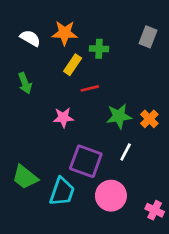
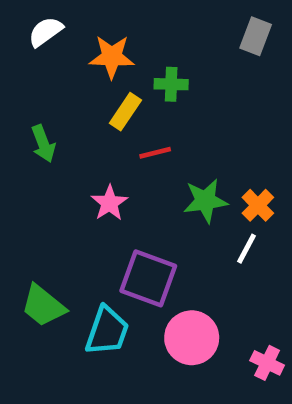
gray rectangle: (148, 37) -> (256, 36), moved
white semicircle: (30, 38) -> (45, 32), moved, turned -66
pink star: (63, 118) -> (109, 203), turned -30
white line: (126, 152) -> (247, 249), moved

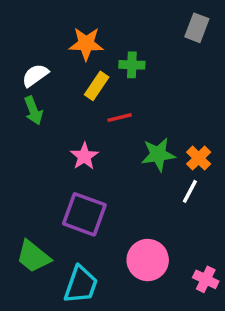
white semicircle: (45, 32) -> (35, 75), moved
purple square: (148, 278) -> (84, 214), moved
green trapezoid: (43, 306) -> (33, 257), moved
cyan trapezoid: (107, 331) -> (81, 285), moved

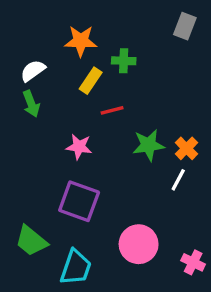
pink star: (84, 156) -> (79, 147), turned -30

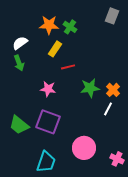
green cross: (124, 61) -> (70, 27), moved, turned 32
green trapezoid: (31, 241) -> (19, 125), moved

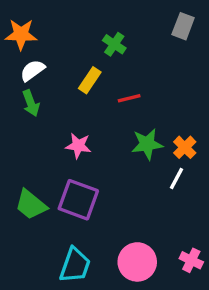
orange star: (49, 25) -> (21, 34), moved
red line: (68, 67) -> (129, 98), moved
pink circle: (84, 148) -> (137, 262), moved

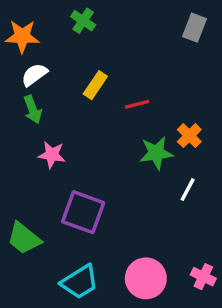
green cross: (114, 44) -> (83, 21), moved
pink star: (78, 146) -> (52, 155), moved
orange cross: (185, 147) -> (189, 136), moved
green trapezoid: (31, 205) -> (24, 238), moved
cyan trapezoid: (75, 265) -> (80, 282), turned 39

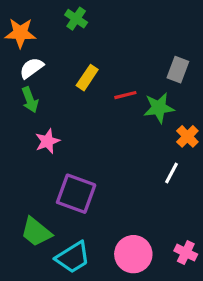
gray rectangle: (195, 28) -> (178, 70), moved
orange cross: (189, 136) -> (187, 136), moved
green star: (156, 153) -> (159, 108), moved
pink star: (52, 155) -> (47, 141), turned -30
green trapezoid: (24, 238) -> (36, 232), moved

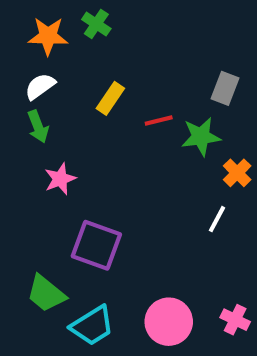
orange star: (20, 33) -> (48, 36), moved

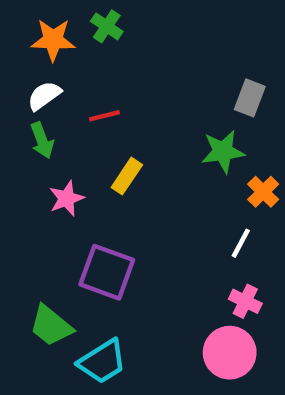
yellow rectangle: (110, 98) -> (127, 176), moved
red line: (159, 121) -> (105, 116), moved
pink cross: (235, 320) -> (245, 301), moved
pink circle: (169, 322) -> (230, 353), moved

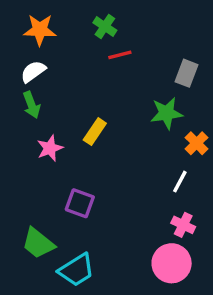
green cross: (107, 26) -> (105, 26), moved
red line: (105, 116) -> (120, 55), moved
purple square: (107, 272) -> (80, 203), size x0.7

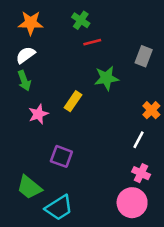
green star: (167, 113) -> (106, 78), moved

